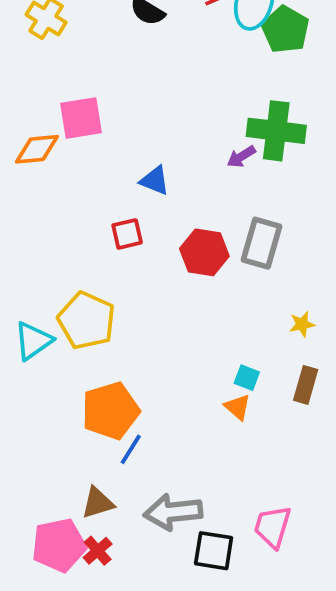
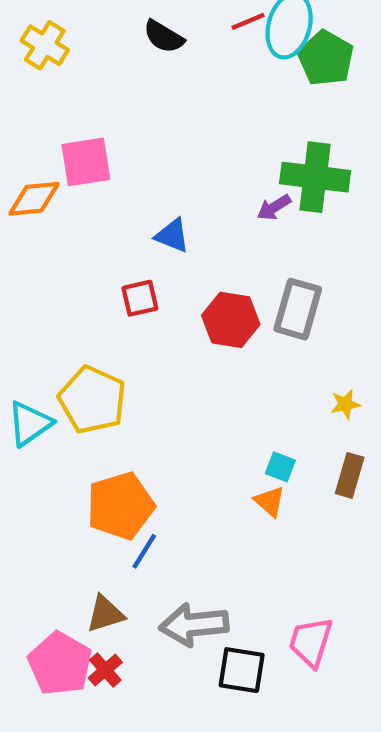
pink pentagon: (59, 545) -> (60, 664), turned -30

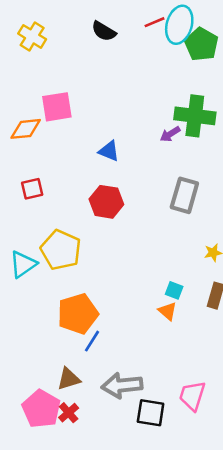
red square: (140, 298) -> (32, 189), moved
red hexagon: (231, 320) -> (106, 202), moved

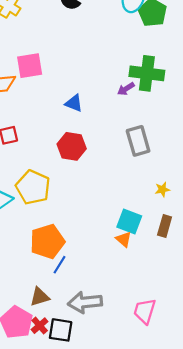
gray rectangle: (184, 195) -> (138, 141), turned -32
cyan square: (174, 290) -> (129, 222), size x1.6
black square: (151, 413) -> (61, 330), moved

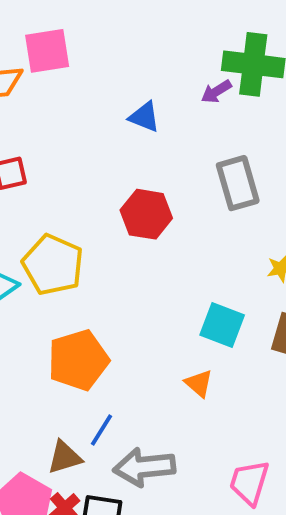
blue triangle: (74, 103) -> (144, 117), moved
red hexagon: (72, 146) -> (146, 214), moved
orange triangle: (124, 239) -> (199, 383), moved
blue line: (60, 265) -> (102, 430), moved

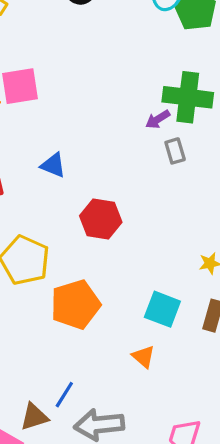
blue triangle: (144, 117) -> (53, 165), moved
gray rectangle: (238, 183) -> (175, 151), moved, size x0.6
orange pentagon: (78, 360) -> (75, 304), moved

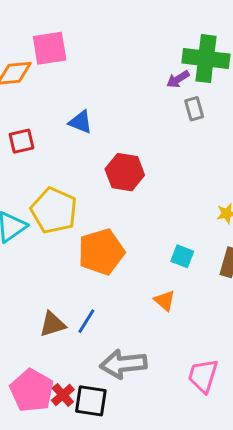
cyan square: (162, 309) -> (182, 256), size x0.7
blue line: (64, 395) -> (86, 321), moved
brown triangle: (34, 417) -> (52, 324), moved

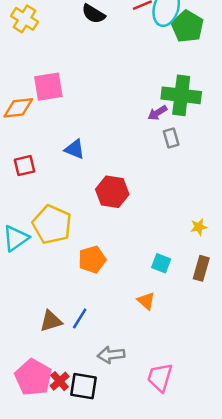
orange pentagon: (101, 252) -> (92, 260), size x0.7
gray arrow: (123, 364) -> (111, 355), size x0.7
pink trapezoid: (203, 376) -> (160, 377), moved

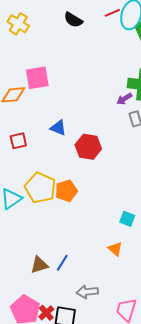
red hexagon: (112, 192) -> (88, 147), moved
orange pentagon: (92, 260) -> (66, 191), moved

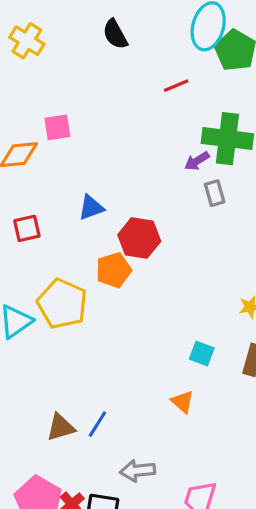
red line: (112, 13) -> (176, 86), moved
black semicircle: (73, 20) -> (115, 34), turned 30
pink square: (37, 78) -> (57, 127), size x0.7
blue triangle: (58, 128) -> (91, 208), turned -42
orange pentagon: (66, 191) -> (114, 270), moved

